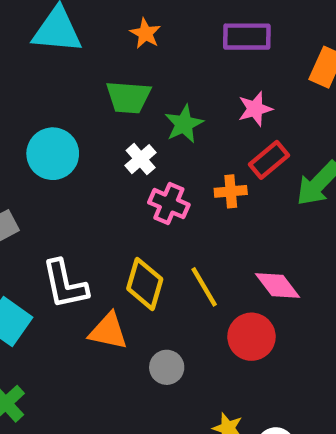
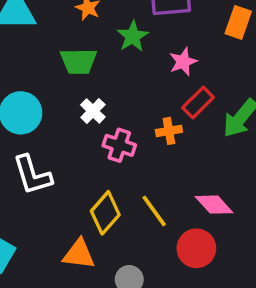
green star: (184, 124) -> (133, 36), moved
white L-shape: (65, 284) -> (32, 175), moved
yellow diamond: (145, 284) -> (105, 213), turned 30

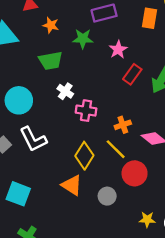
green star: (133, 36) -> (83, 39), turned -30
orange cross: (169, 131) -> (123, 125), moved
red circle: (196, 248) -> (135, 173), moved
orange triangle: (79, 254) -> (72, 185), turned 35

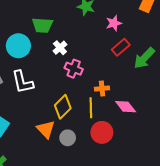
green trapezoid: (51, 61) -> (42, 25), moved
yellow line: (116, 149) -> (91, 108), turned 30
gray circle: (107, 196) -> (68, 138), moved

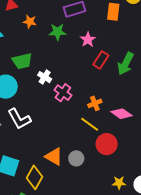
pink cross: (74, 69) -> (63, 93), turned 30
yellow diamond: (63, 107) -> (35, 177), moved
yellow line: (91, 108) -> (90, 124), turned -36

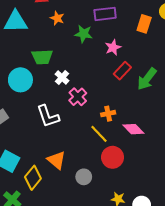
white L-shape: (19, 119) -> (48, 116), moved
gray circle: (76, 158) -> (84, 177), moved

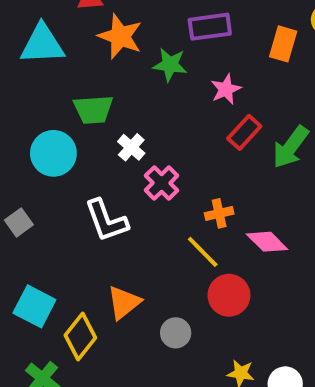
orange star: (57, 18) -> (120, 36), size x1.6
orange triangle: (56, 160) -> (124, 303), turned 42

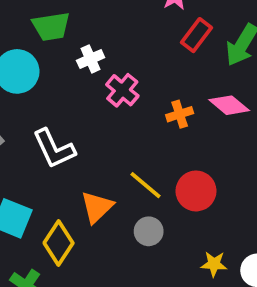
white cross: (131, 147) -> (91, 59), turned 30
white L-shape: (106, 221) -> (54, 149), moved
pink diamond: (267, 242) -> (229, 105), moved
yellow line: (203, 252) -> (145, 185), moved

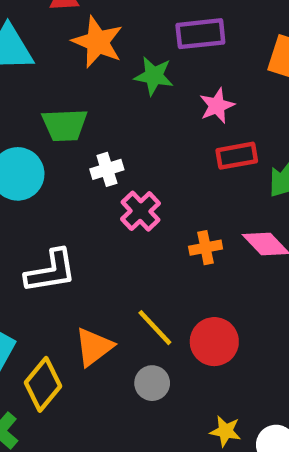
red rectangle: (197, 35) -> (237, 156), turned 36
white L-shape: (54, 149) -> (51, 271), turned -81

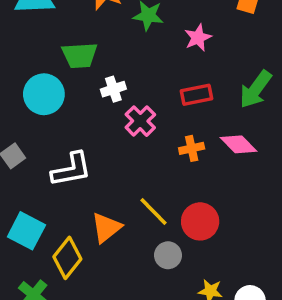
red rectangle: (237, 156) -> (196, 95), moved
gray circle: (152, 383) -> (168, 255), moved

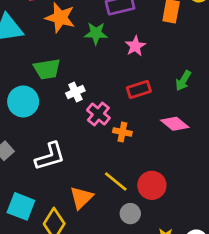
green arrow: (256, 89) -> (183, 81), size x0.7
orange cross: (192, 148) -> (122, 132), moved, turned 30

